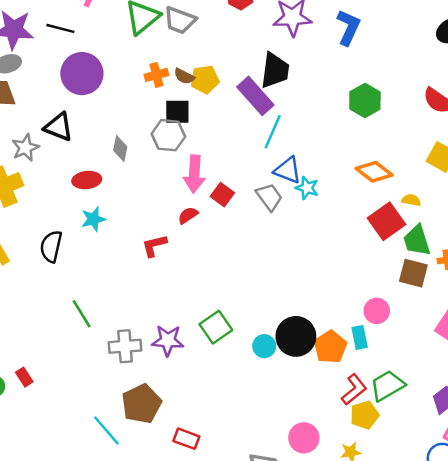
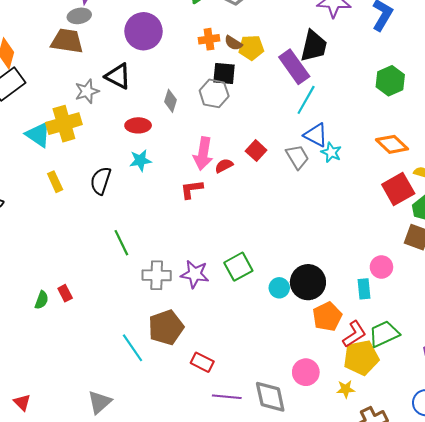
pink arrow: (194, 174) -> (203, 154), moved
orange pentagon: (330, 347) -> (327, 317), moved
yellow pentagon: (365, 415) -> (361, 358), size x1.4

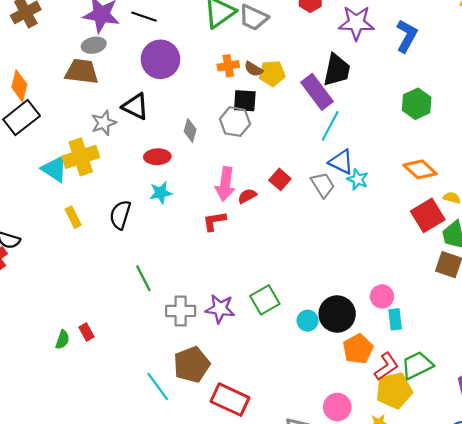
pink circle: (381, 267) -> (382, 296), moved
red rectangle: (202, 362) -> (230, 400), size x1.6

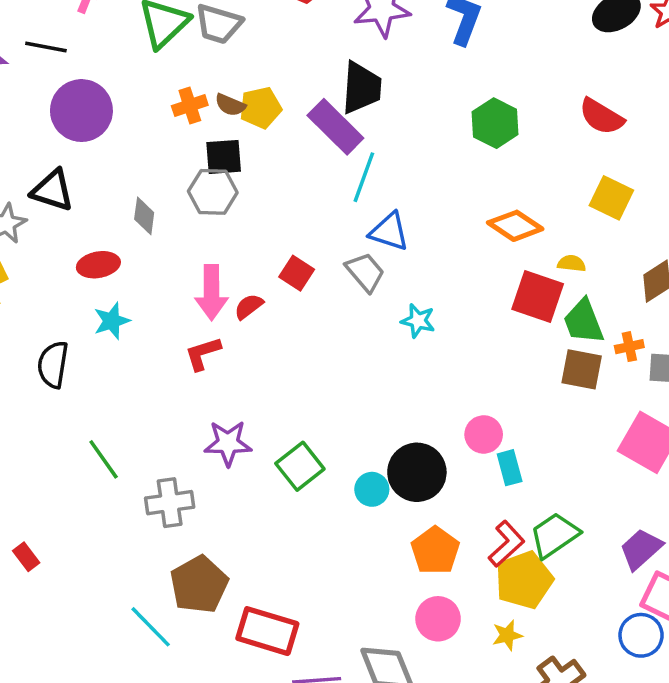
cyan star: (358, 179) -> (418, 321), moved
red square: (428, 215) -> (538, 296), turned -32
purple star: (220, 309) -> (228, 443), moved
orange pentagon: (358, 349) -> (435, 551), moved

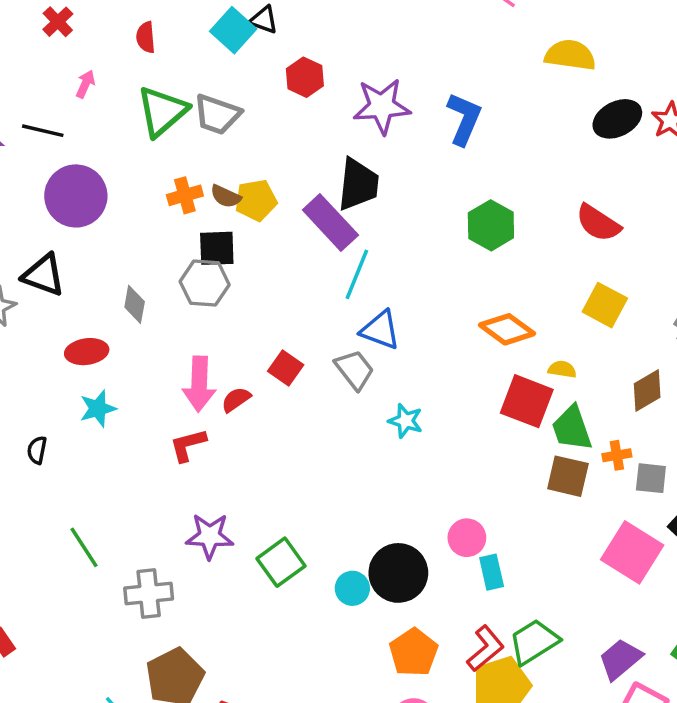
black semicircle: (53, 365) -> (37, 450), size x0.6

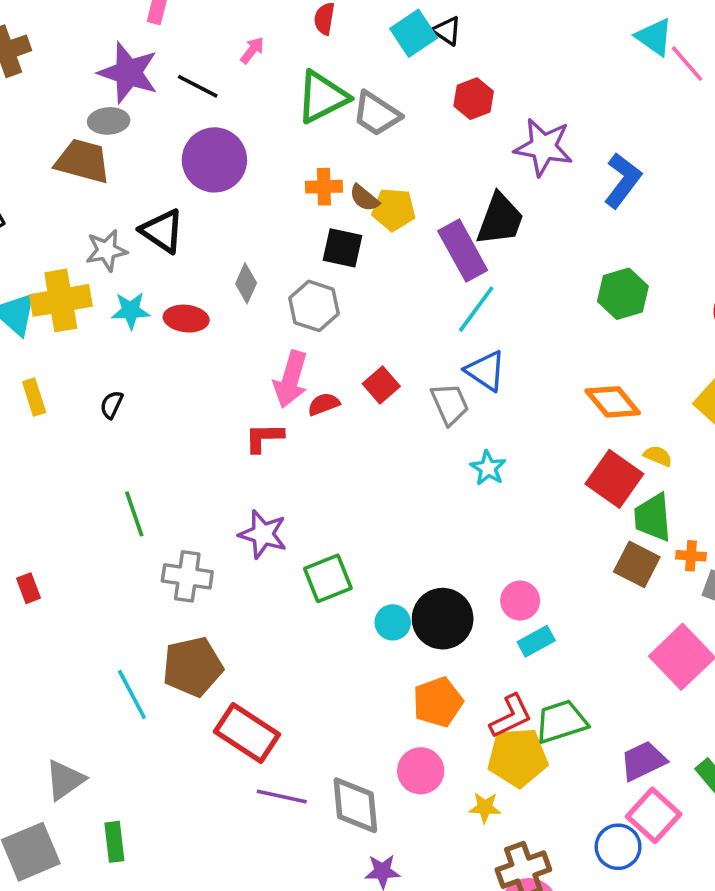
gray hexagon: (205, 283) -> (314, 306), moved
cyan star: (98, 409) -> (131, 311), moved
cyan rectangle: (492, 572) -> (536, 641), turned 60

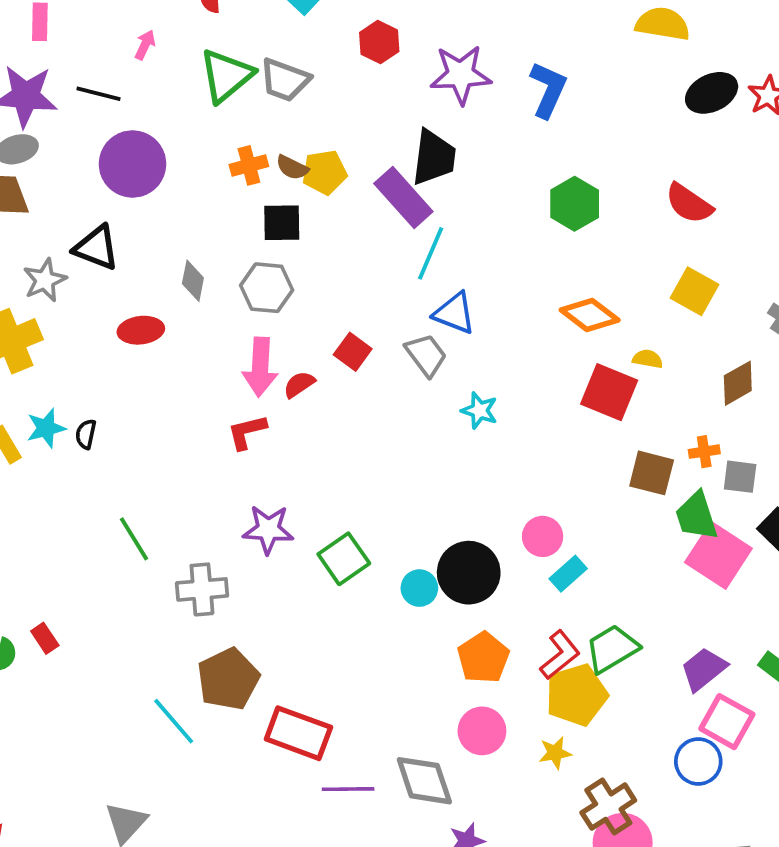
cyan star: (131, 311) -> (46, 428), moved
green trapezoid: (653, 517) -> (696, 516), moved

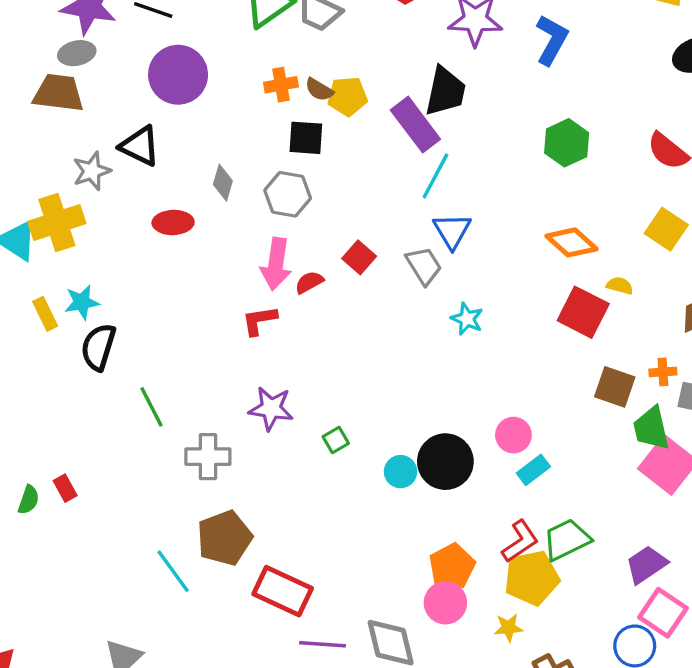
blue triangle: (454, 313) -> (452, 231), turned 33
black semicircle: (86, 434) -> (98, 347), moved, size x1.8
green square: (344, 559) -> (336, 440), size x0.6
orange pentagon: (483, 658) -> (452, 566), moved

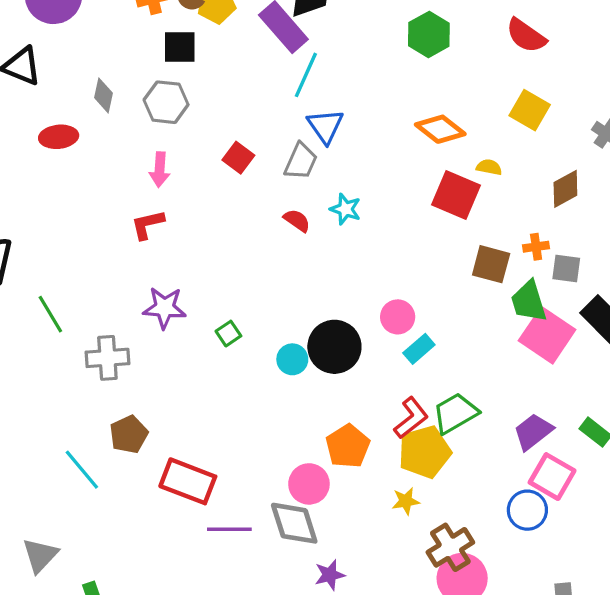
pink arrow: (276, 264) -> (160, 170), size x0.7
gray trapezoid: (424, 266) -> (301, 161), turned 60
red semicircle: (309, 282) -> (297, 220), moved, turned 68
brown pentagon: (225, 538) -> (129, 434), size x0.7
pink circle: (445, 603) -> (309, 484), moved

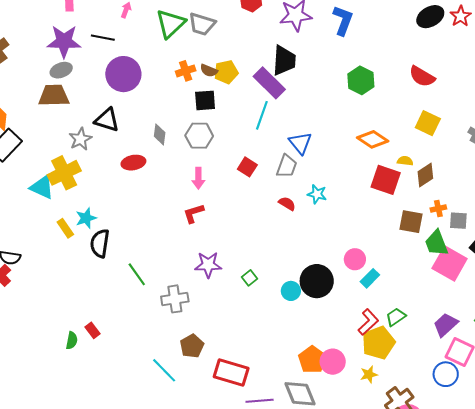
cyan line: (306, 75) -> (262, 115), moved
brown diamond: (565, 189) -> (425, 175), moved
green trapezoid: (455, 413) -> (396, 317), size x0.7
orange pentagon: (348, 446) -> (312, 360), moved
pink circle: (309, 484) -> (333, 362), moved

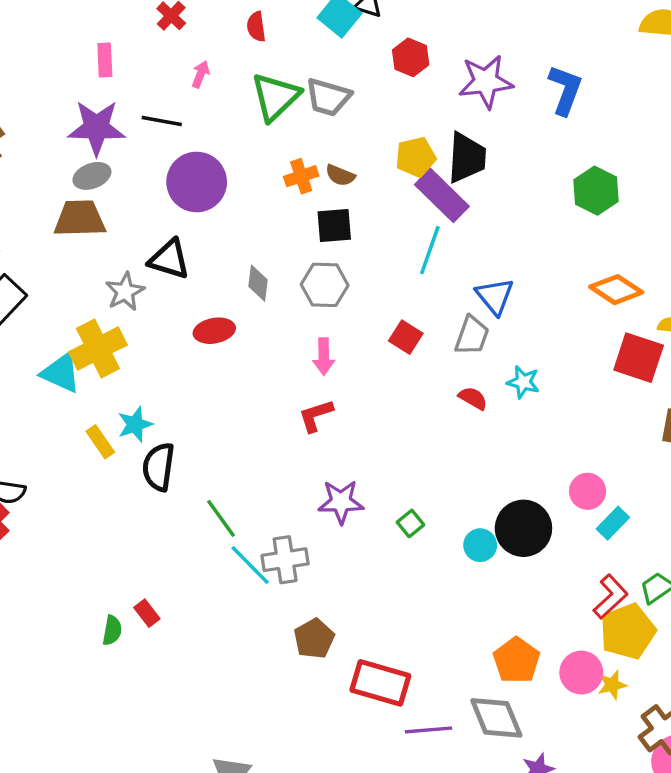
yellow pentagon: (226, 72) -> (416, 157), moved
pink circle: (333, 362) -> (581, 673), moved
cyan line: (164, 370) -> (250, 565), moved

